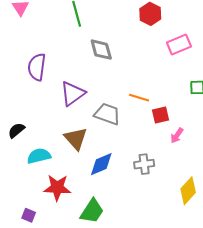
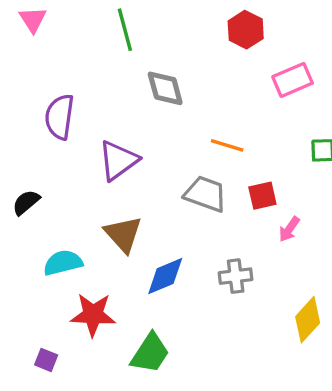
orange line: (139, 98) -> (227, 145), moved
gray trapezoid: (107, 114) -> (205, 194), moved
black semicircle: (16, 130) -> (26, 202), moved

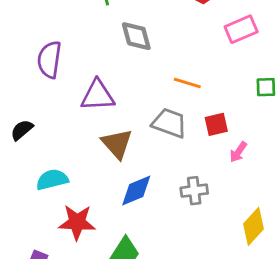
purple triangle: (118, 160) -> (98, 95), turned 33
brown triangle: (123, 234) -> (117, 144), moved

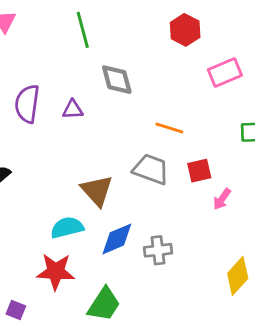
purple triangle: (98, 95) -> (73, 109), moved, size x0.6
cyan semicircle: (52, 180) -> (67, 228), moved
gray cross: (194, 191) -> (158, 250), moved

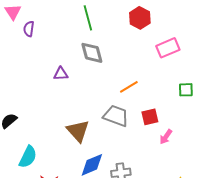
green line: (83, 30) -> (88, 18), moved
purple semicircle: (27, 104) -> (29, 29), moved, size x0.6
orange line: (169, 128) -> (129, 87), turned -48
cyan semicircle: (67, 228) -> (28, 157), moved, turned 130

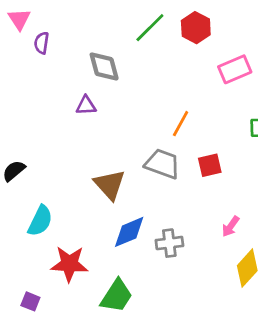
green line: (88, 18) -> (150, 28), moved, turned 60
gray diamond: (92, 53) -> (104, 67), moved
orange line: (129, 87) -> (181, 124), turned -30
pink arrow: (166, 137) -> (231, 226), moved

